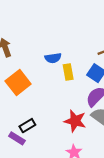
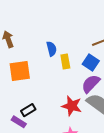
blue semicircle: (53, 58) -> (52, 49), turned -96
orange square: (18, 82) -> (20, 71), turned 30

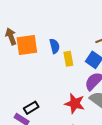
orange square: (20, 71) -> (27, 45), moved

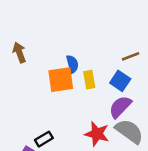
orange square: (27, 45) -> (61, 80), moved

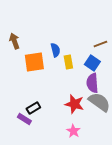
orange square: (61, 80) -> (34, 62), moved
purple semicircle: (120, 107) -> (92, 83), turned -48

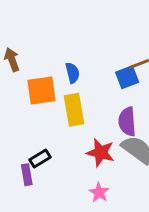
yellow rectangle: (68, 62) -> (74, 110), moved, size x1.5
blue square: (92, 63) -> (127, 77), moved, turned 35
purple rectangle: (24, 119) -> (27, 175), turned 48

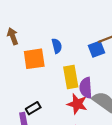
yellow rectangle: (74, 110) -> (71, 77), moved
purple semicircle: (127, 122) -> (86, 88), moved

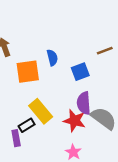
blue square: (97, 49) -> (80, 72), moved
yellow rectangle: (71, 77) -> (41, 111), moved, turned -30

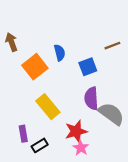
orange square: (28, 72) -> (35, 67), turned -30
red star: (74, 121) -> (76, 131), moved, turned -30
black rectangle: (27, 125) -> (40, 145), moved

